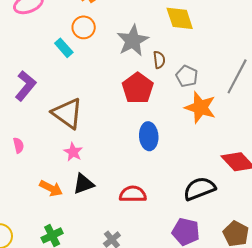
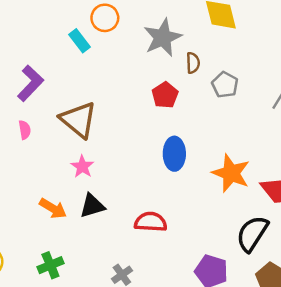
red pentagon: (138, 88) -> (165, 95), size x0.7
orange star: (200, 107) -> (231, 173), moved
pink semicircle: (18, 145) -> (25, 130), moved
black semicircle: (199, 189) -> (252, 234), moved, turned -40

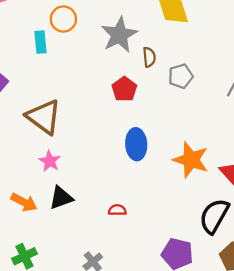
cyan rectangle: (79, 41) -> (41, 42), turned 35
gray pentagon: (225, 85) -> (181, 76), turned 30
red semicircle: (151, 222) -> (117, 210), size x0.6

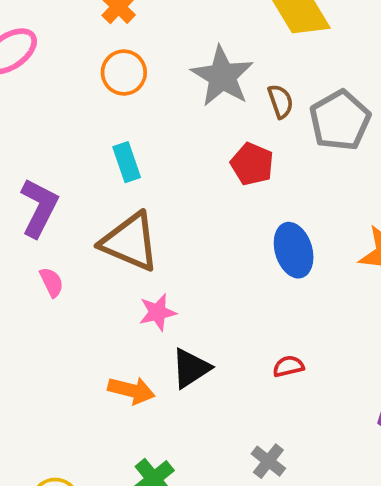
cyan rectangle: (41, 42) -> (127, 162), moved
gray pentagon: (181, 76) -> (340, 120), size x1.4
pink star: (50, 161) -> (158, 312), turned -30

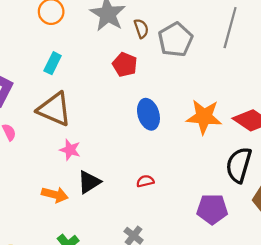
cyan rectangle: (127, 162) -> (53, 63), turned 45
pink star: (158, 312) -> (70, 150), turned 30

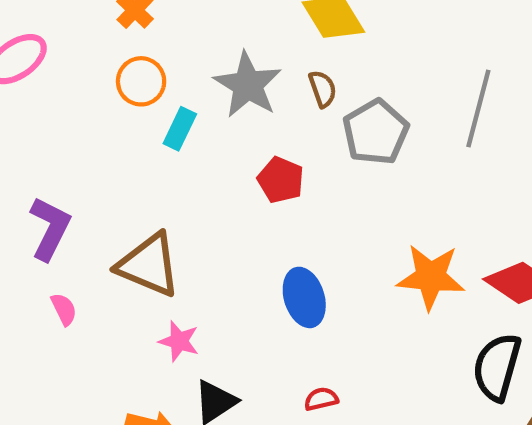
brown semicircle: (141, 29) -> (323, 89), moved
cyan rectangle: (53, 63) -> (180, 129), moved
blue ellipse: (148, 114) -> (304, 297), moved

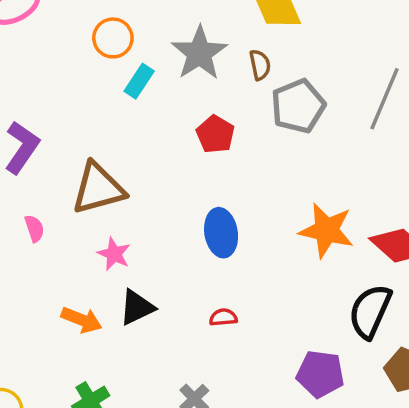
brown triangle: (149, 265) -> (98, 188), turned -46
pink semicircle: (64, 309) -> (34, 228), moved

